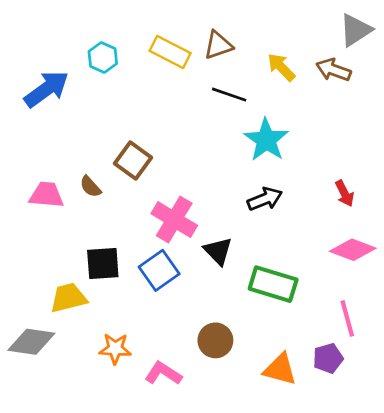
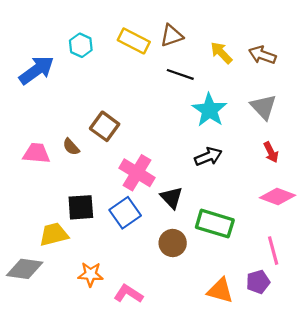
gray triangle: (355, 30) -> (263, 107), moved, turned -40
brown circle: (215, 340) -> (173, 243), moved

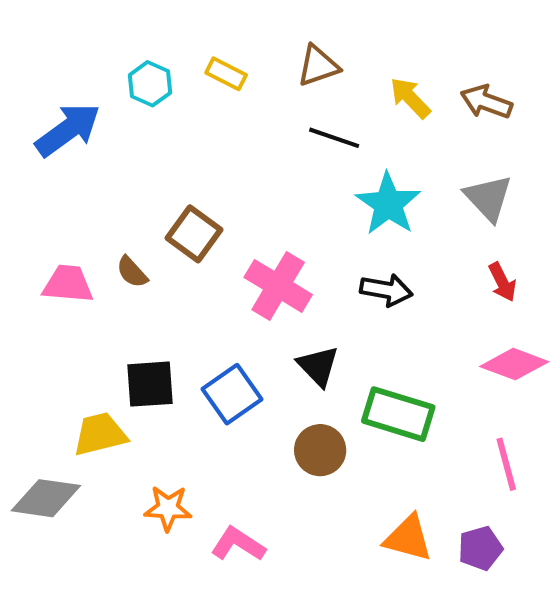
yellow rectangle: (134, 41) -> (226, 74), moved, size x0.7
black arrow: (208, 157) -> (386, 290), turned 32
pink cross: (137, 173) -> (278, 286), moved
purple pentagon: (258, 282) -> (480, 548), moved

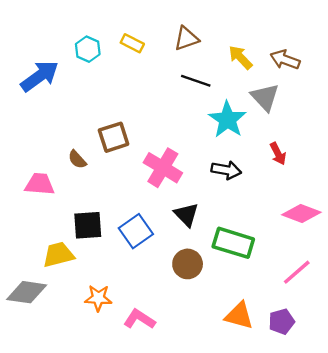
gray triangle: (488, 198) -> (265, 97), moved
brown square: (194, 234) -> (114, 137), turned 36
red arrow: (502, 282) -> (278, 154), moved
pink trapezoid: (68, 284) -> (40, 184), moved
pink line: (506, 464) -> (297, 272), turned 64

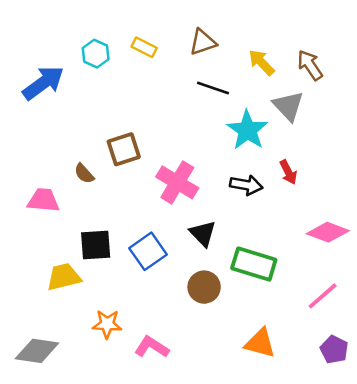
brown arrow: (285, 60) -> (310, 65), turned 36
red arrow: (278, 154) -> (288, 172), moved
gray diamond: (27, 292) -> (37, 351), moved
purple pentagon: (281, 322) -> (334, 350), moved, turned -30

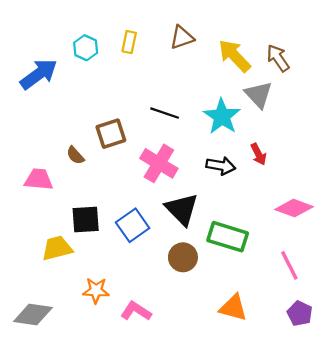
yellow rectangle: (144, 47) -> (129, 42), turned 75
yellow arrow: (261, 62) -> (234, 56), size x1.4
black line: (213, 88) -> (165, 113), moved
black triangle: (203, 233) -> (182, 209), size x1.4
pink line: (323, 296) -> (289, 265), turned -76

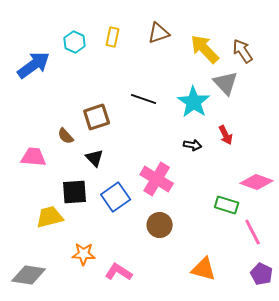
pink cross: (159, 163) -> (157, 179), moved
black arrow: (221, 166) -> (193, 145), size x0.7
black triangle: (182, 209) -> (95, 158), moved, size x0.6
green rectangle: (228, 237) -> (227, 205), moved, size x0.7

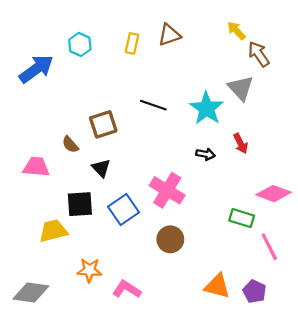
yellow rectangle: (113, 37) -> (132, 43), moved
yellow arrow: (205, 49) -> (236, 31), moved, size x0.6
purple pentagon: (262, 274) -> (254, 291), moved

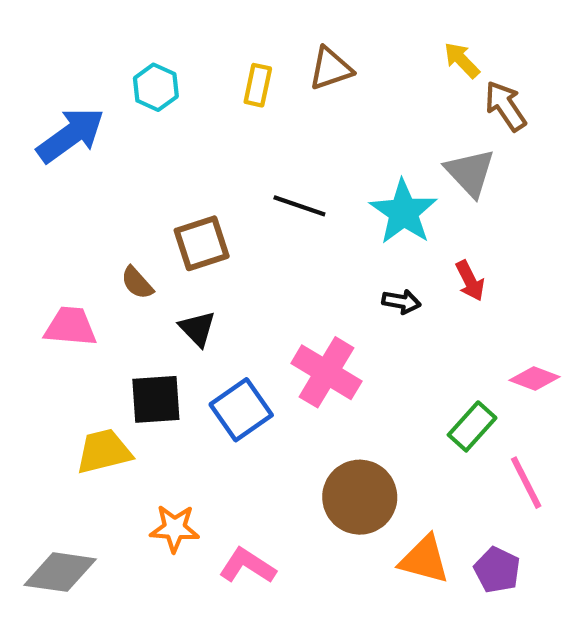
pink diamond: (274, 194) -> (535, 379), size x0.7
green rectangle: (242, 218) -> (472, 426), turned -65
brown circle: (170, 239) -> (360, 497), moved, size x1.4

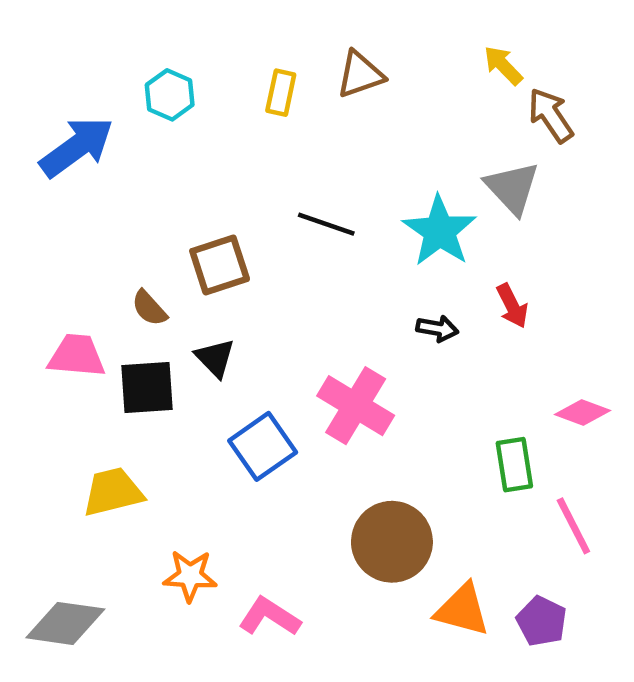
black square: (156, 399) -> (147, 388), moved
green rectangle: (472, 426) -> (514, 465), turned -51

